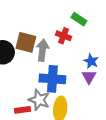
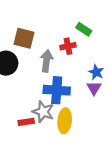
red cross: (63, 36) -> (68, 46), turned -32
brown square: (26, 42) -> (24, 38), moved

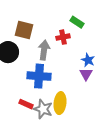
blue cross: (57, 90) -> (39, 76), moved
gray star: (43, 112) -> (43, 109), moved
red rectangle: (26, 122) -> (26, 104), turned 32

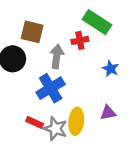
green rectangle: (77, 22) -> (97, 22), size x1.6
purple triangle: (86, 74) -> (108, 113), moved, turned 48
blue cross: (39, 76) -> (51, 88), turned -35

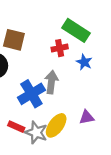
gray arrow: (57, 56) -> (51, 82), moved
blue star: (110, 69) -> (84, 62), moved
yellow ellipse: (76, 121) -> (56, 125), turned 30

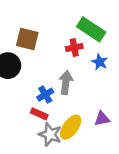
blue cross: (31, 94) -> (45, 95), size x0.6
red rectangle: (16, 127) -> (39, 114), moved

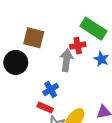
gray arrow: (66, 82) -> (66, 60), moved

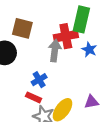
green rectangle: (93, 29) -> (81, 19), turned 70
red cross: (78, 46) -> (66, 36), size x1.5

